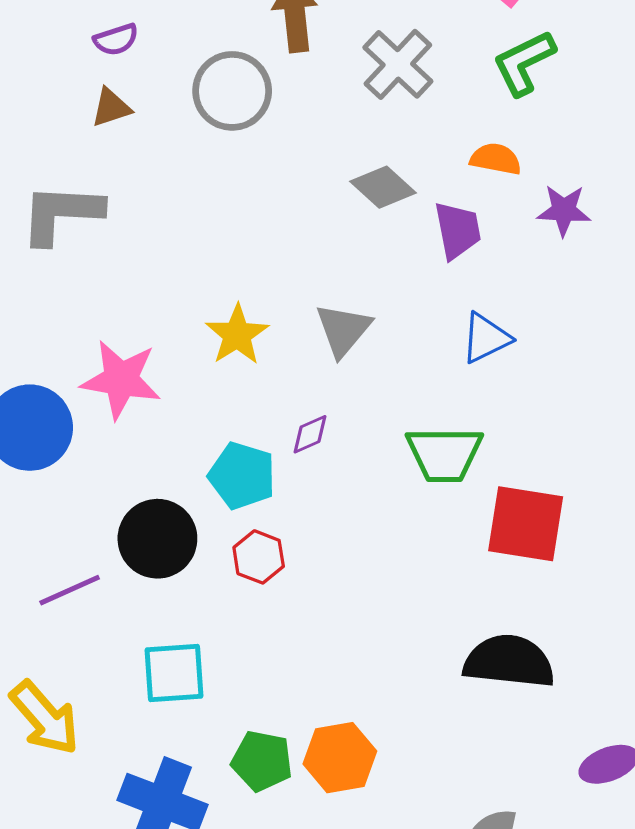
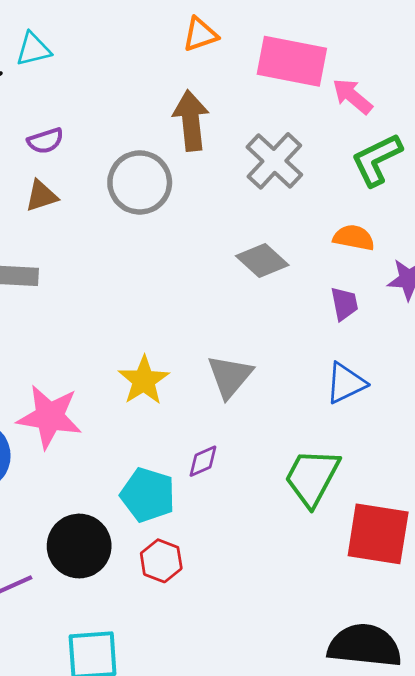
purple trapezoid: (458, 230) -> (344, 304), moved, size x0.7
green trapezoid: (444, 454) -> (312, 477), turned 118

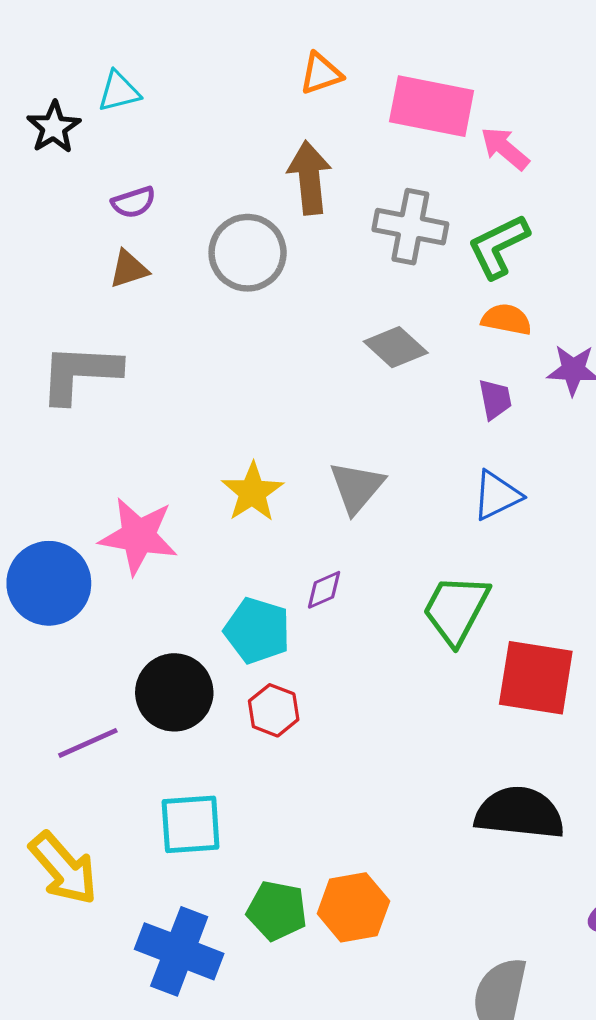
green L-shape: (377, 160) -> (498, 246), moved
gray cross: (274, 161) -> (410, 227), turned -32

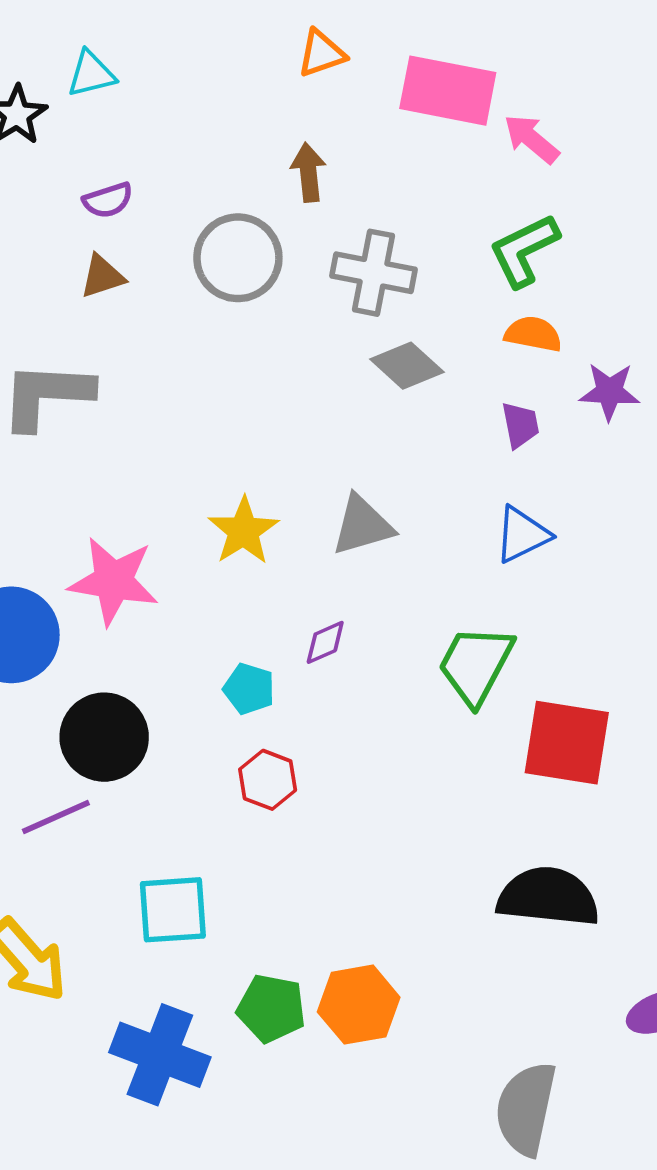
brown arrow: (309, 178) -> (308, 172), size x0.7
gray cross: (410, 227) -> (374, 273), moved
gray triangle: (357, 487) -> (362, 525), turned 34
cyan pentagon: (257, 631) -> (249, 689), size x0.7
black circle: (174, 692) -> (104, 737), moved

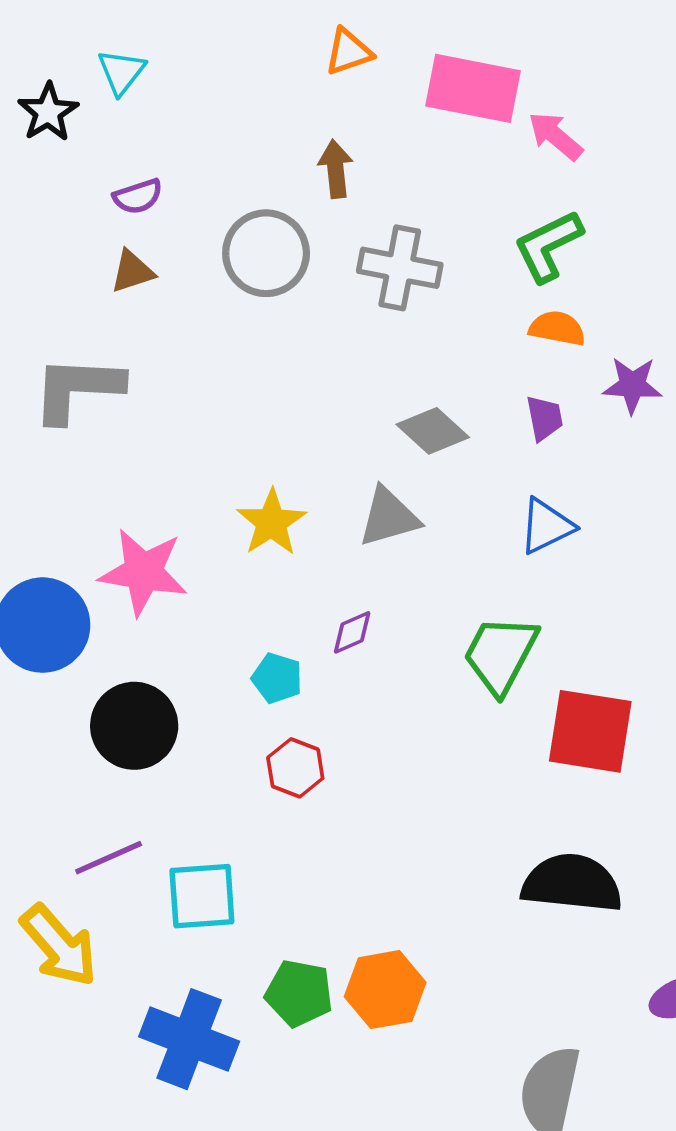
cyan triangle: (91, 74) -> (121, 72), turned -38
gray diamond: (407, 366) -> (433, 431), moved
purple line: (56, 817) -> (109, 858), moved

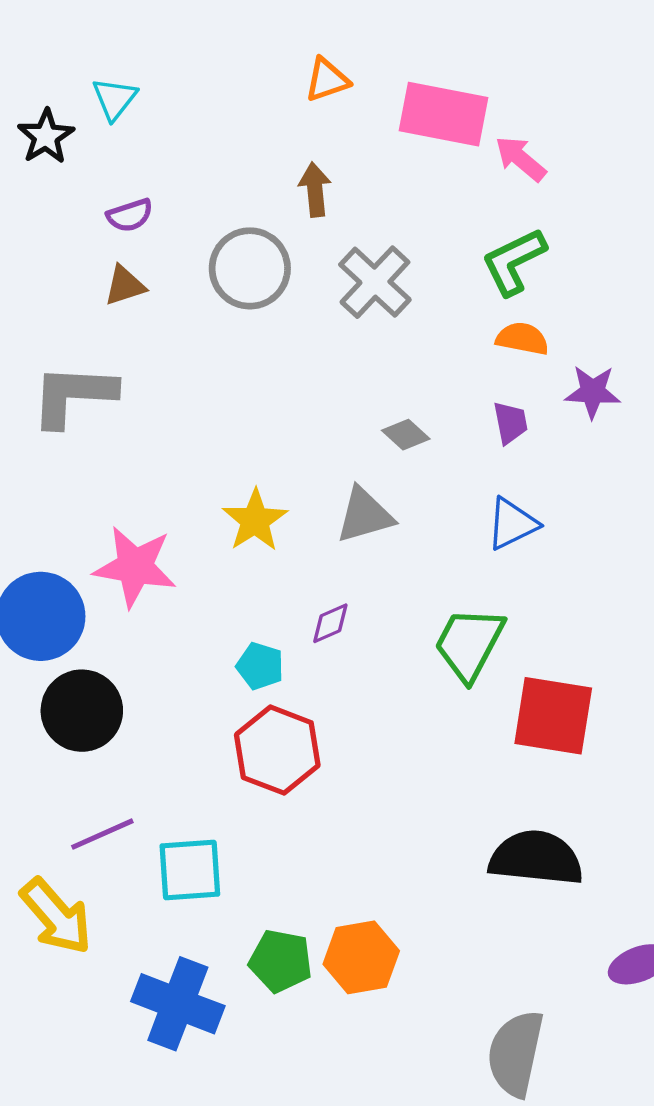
gray cross: (400, 268) -> (375, 282), turned 32
gray diamond: (433, 431) -> (406, 435), size x0.7
black circle: (134, 726) -> (82, 711), moved
red hexagon: (295, 768) -> (277, 750), size x1.6

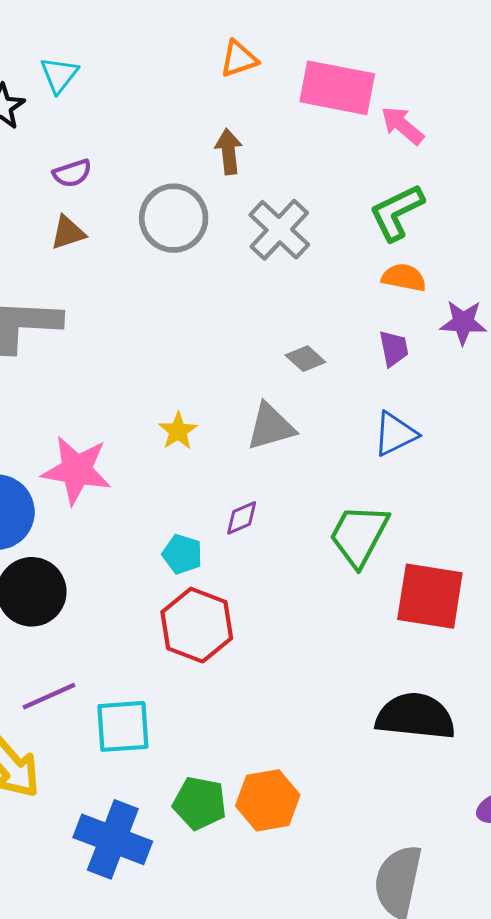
yellow star: (255, 520) -> (178, 431), size x0.7

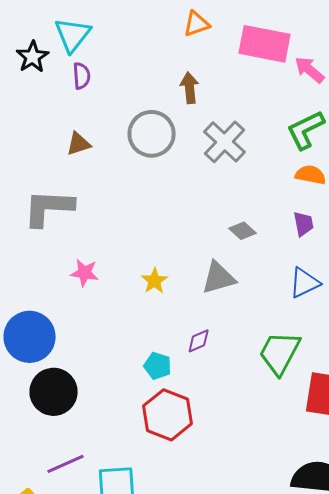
cyan triangle: (59, 75) -> (73, 35), size x1.4
purple semicircle: (72, 173) -> (82, 76), moved, turned -76
pink star: (77, 470) -> (85, 273), moved, size x0.6

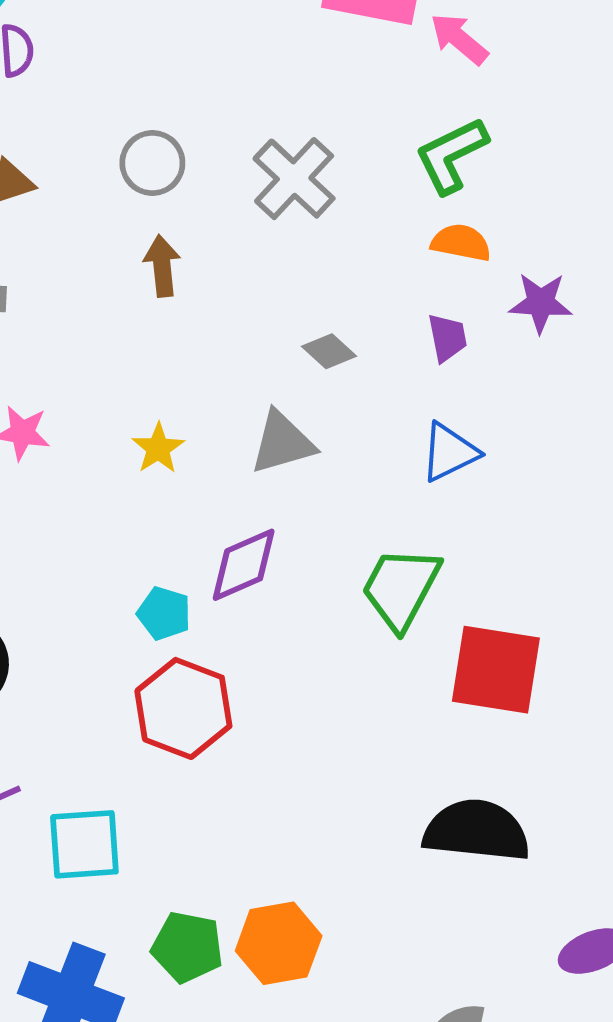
brown arrow: (190, 88) -> (162, 266), moved
gray circle: (152, 134) -> (152, 163), size x0.7
purple diamond: (199, 341) -> (244, 565), size x1.6

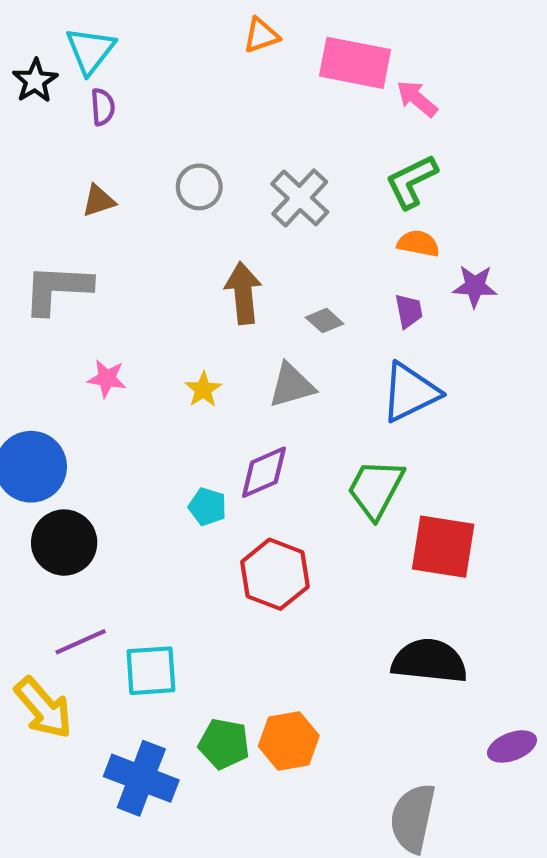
brown arrow: (162, 266) -> (243, 293), moved, size x1.4
blue triangle: (449, 452) -> (410, 392), size x1.4
red hexagon: (183, 708) -> (275, 574), moved

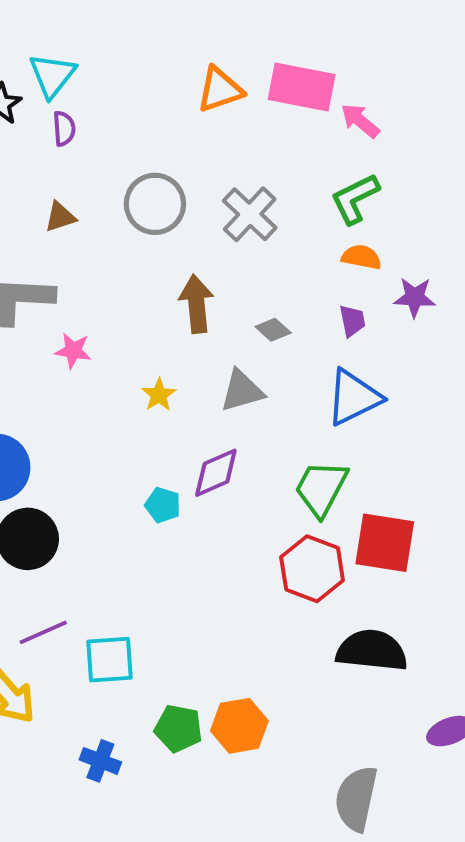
orange triangle: (261, 35) -> (220, 90), moved, size x1.4
gray circle: (199, 187) -> (155, 204), size x1.4
pink star: (107, 378) -> (73, 351), moved
red hexagon: (275, 574) -> (312, 569), moved
blue cross: (141, 778) -> (100, 761), size x0.6

